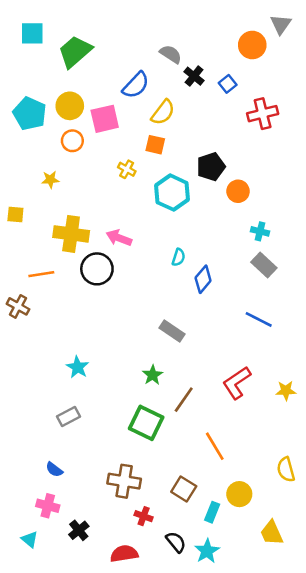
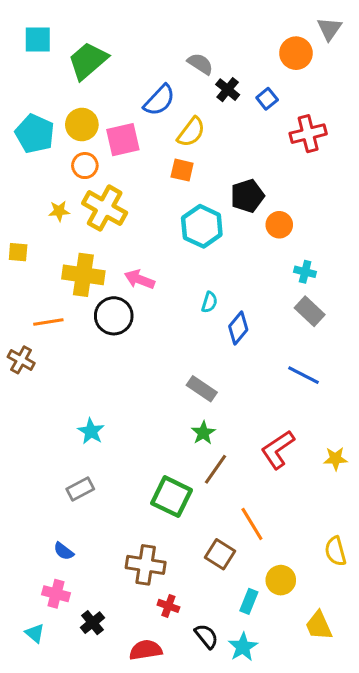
yellow cross: (127, 169) -> (105, 208), moved, size x2.0
green star: (153, 375) -> (203, 433), moved
brown square: (184, 489) -> (220, 554), moved

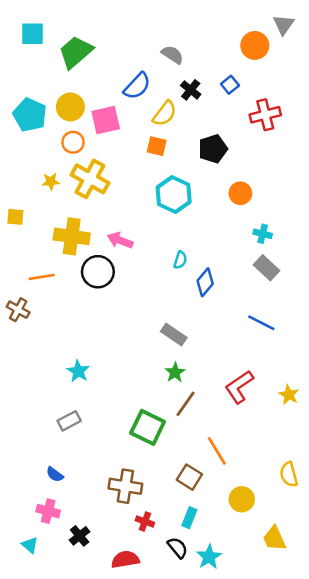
black cross: (228, 90) -> (191, 90), moved
black pentagon: (247, 196) -> (213, 149), moved
yellow star: (335, 459) -> (289, 395), turned 30
cyan rectangle: (249, 601) -> (189, 518), moved

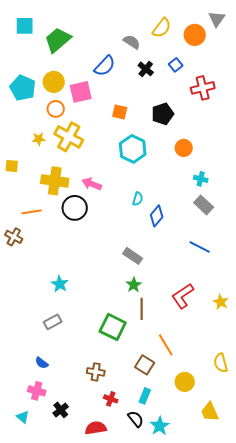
yellow semicircle: (165, 113) -> (162, 28), moved
brown line: (185, 404) -> (142, 309), turned -35
brown cross: (125, 486) -> (96, 372), size x0.7

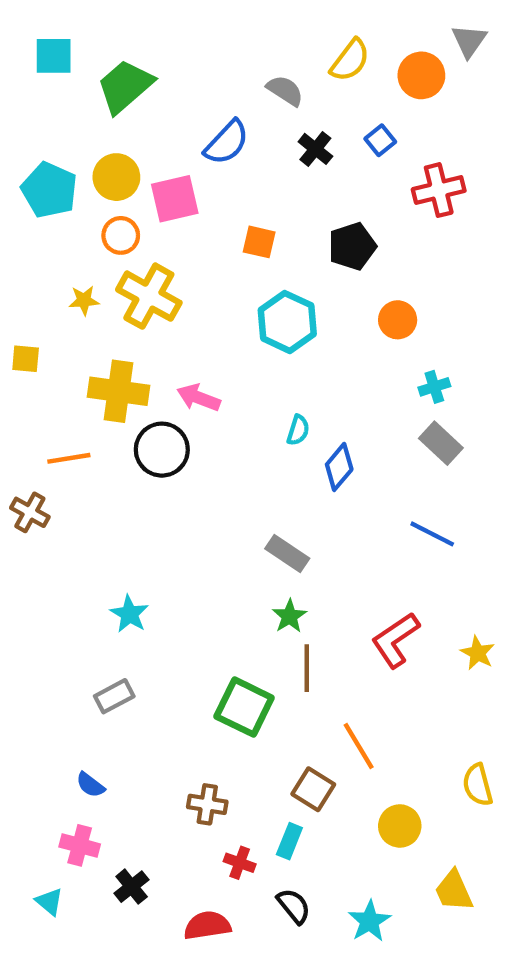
cyan cross: (201, 179) -> (434, 387), turned -32
cyan rectangle: (145, 396) -> (289, 841), moved
cyan star: (160, 426) -> (369, 921), moved

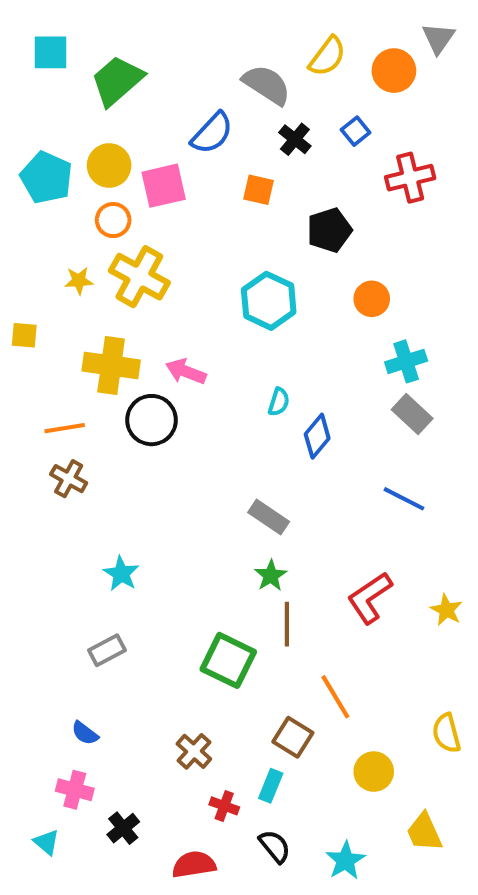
gray semicircle: (285, 91) -> (267, 85), size x1.4
orange square: (259, 242) -> (259, 190), moved
cyan cross: (434, 387) -> (406, 361), size x1.4
brown cross: (30, 512) -> (69, 479), moved
brown cross: (207, 804) -> (194, 751), turned 33

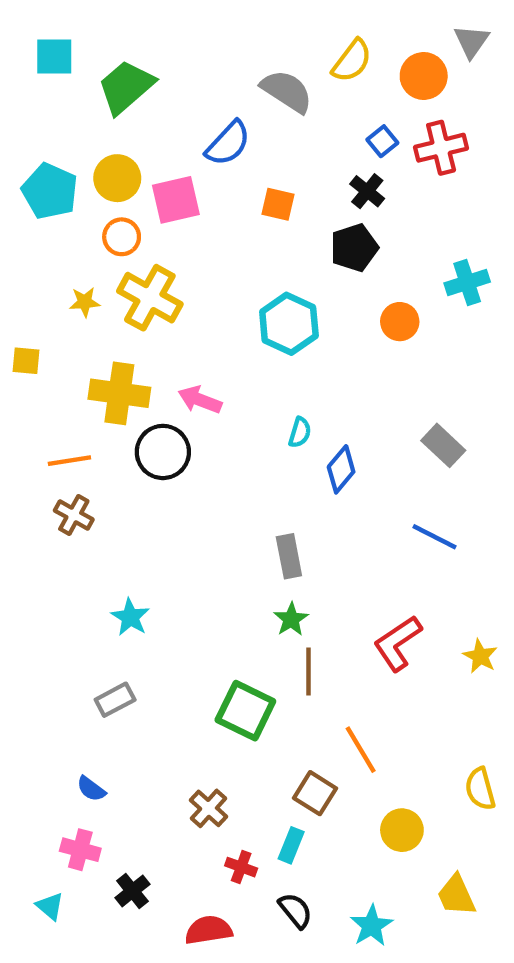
black cross: (295, 139) -> (367, 191), moved
red cross: (410, 178) -> (441, 148), moved
cyan cross: (406, 361) -> (467, 282), moved
gray rectangle: (269, 517) -> (289, 556), turned 45

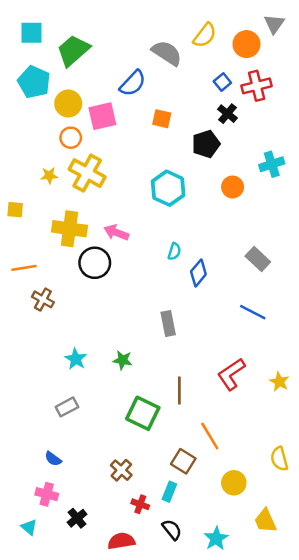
cyan pentagon: (50, 191) -> (34, 82), moved
black cross: (367, 191) -> (227, 114), moved
orange line: (69, 461) -> (24, 268), moved
green star: (291, 619) -> (123, 360), moved, turned -30

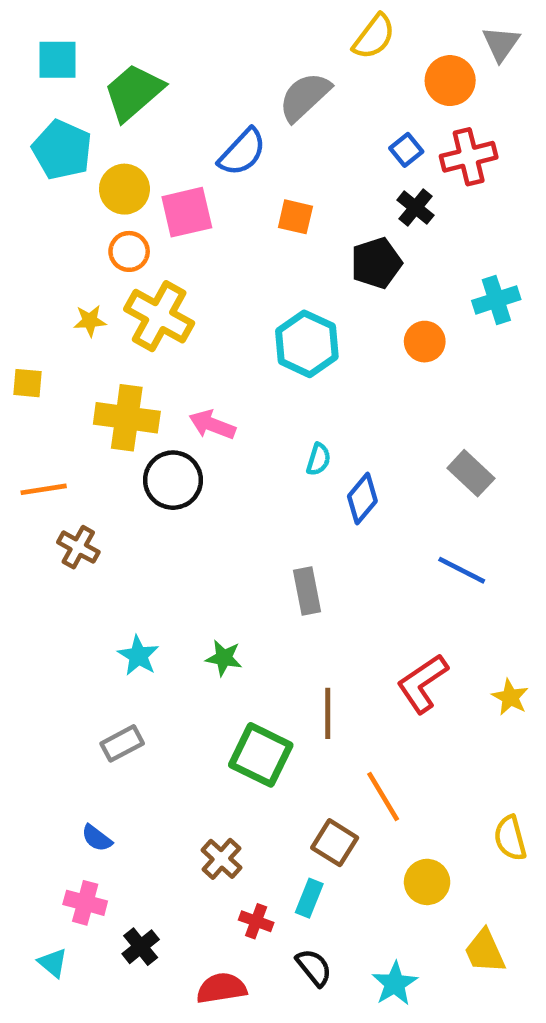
yellow semicircle: (205, 35) -> (374, 37), moved
gray semicircle: (167, 53) -> (305, 97), turned -76

